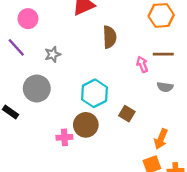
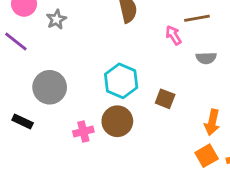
gray star: (53, 54) -> (56, 19), moved
pink cross: (64, 137) -> (83, 132), moved

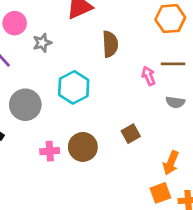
cyan hexagon: (121, 81) -> (74, 87), moved
brown square: (165, 99) -> (131, 134), turned 30

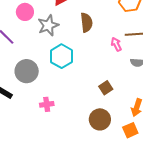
pink circle: (15, 23) -> (25, 12), moved
gray star: (42, 43) -> (48, 25), moved, size x1.5
brown circle: (83, 147) -> (100, 119), moved

